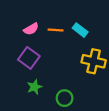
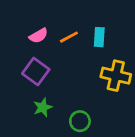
orange line: (56, 30) -> (69, 37), turned -32
cyan rectangle: (80, 30) -> (99, 37), turned 56

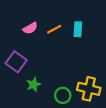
purple square: (36, 71) -> (16, 62), moved
yellow cross: (116, 76) -> (89, 89), moved

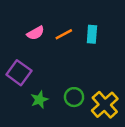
yellow cross: (89, 89) -> (105, 105), turned 35
green circle: (63, 95) -> (74, 97), moved

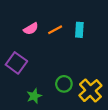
green star: (39, 100) -> (34, 96), moved

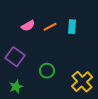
green circle: (64, 84) -> (47, 71), moved
green star: (34, 96) -> (16, 87), moved

